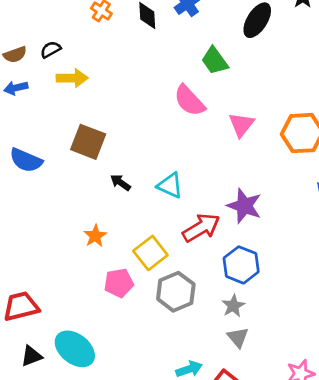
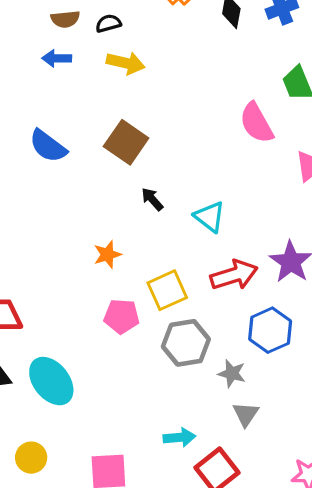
gray star: (233, 306) -> (232, 373), moved, turned 30

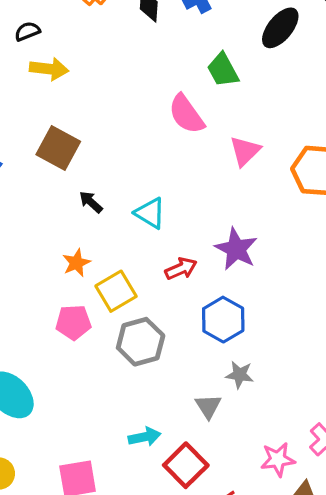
orange star: (107, 255) -> (76, 263), moved
red arrow: (234, 275) -> (181, 269), size x0.7
gray star: (232, 373) -> (240, 375), moved

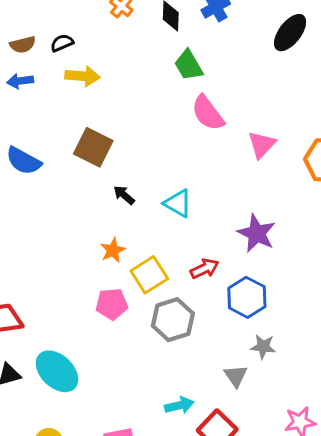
green trapezoid: (223, 70) -> (189, 65), moved
red arrow: (181, 269) -> (204, 269), moved

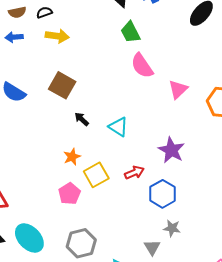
pink pentagon: (112, 304) -> (69, 194), turned -30
gray hexagon: (173, 320) -> (81, 243), moved

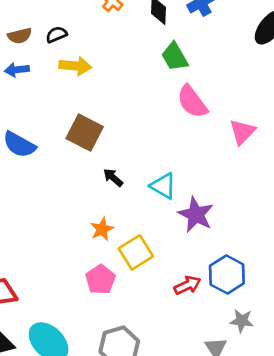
purple star: (171, 150) -> (196, 215), moved
red arrow: (134, 173) -> (187, 285), moved

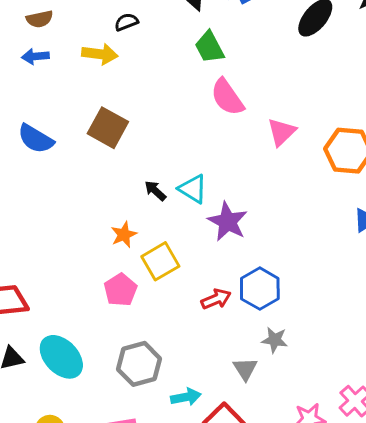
black semicircle: (56, 35) -> (126, 22), moved
black arrow: (113, 178) -> (155, 191), moved

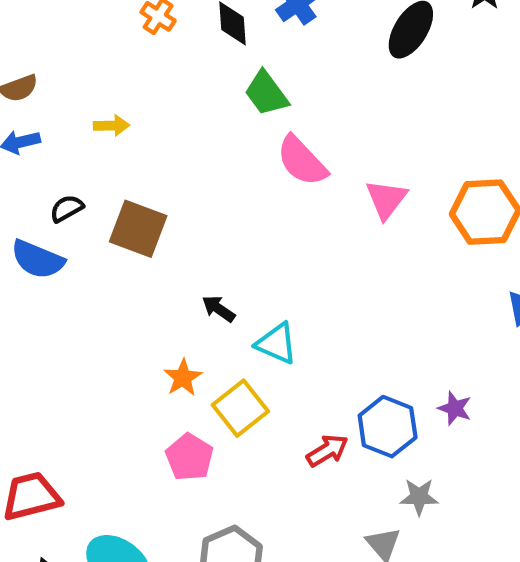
black semicircle: (126, 22) -> (67, 208), moved
yellow arrow: (100, 54) -> (112, 126), size x0.7
cyan triangle: (193, 189) -> (277, 343), moved
purple star: (228, 222) -> (455, 408), moved, size x0.6

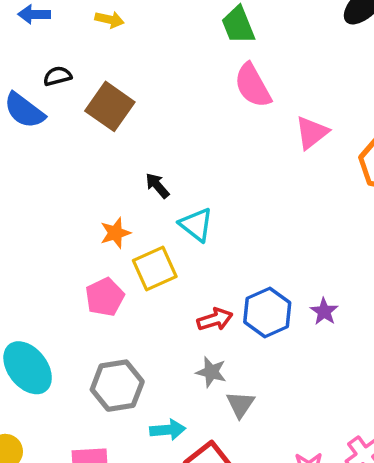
gray star: (419, 497) -> (211, 372), moved

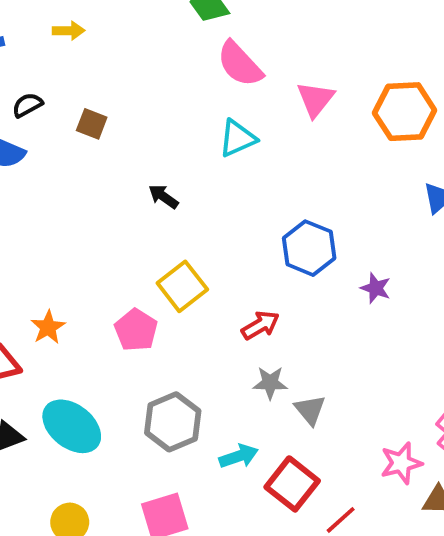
brown square: (110, 106) -> (92, 124), size x0.6
cyan triangle: (196, 225) -> (238, 138), moved, turned -48
orange star: (115, 233) -> (48, 327), moved
blue hexagon: (267, 312) -> (309, 248), moved

